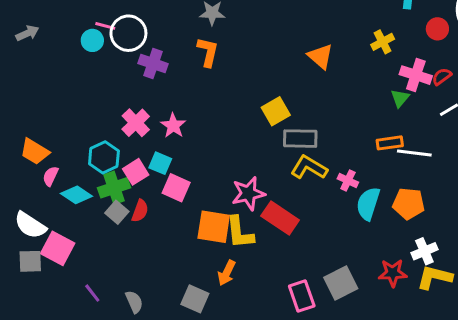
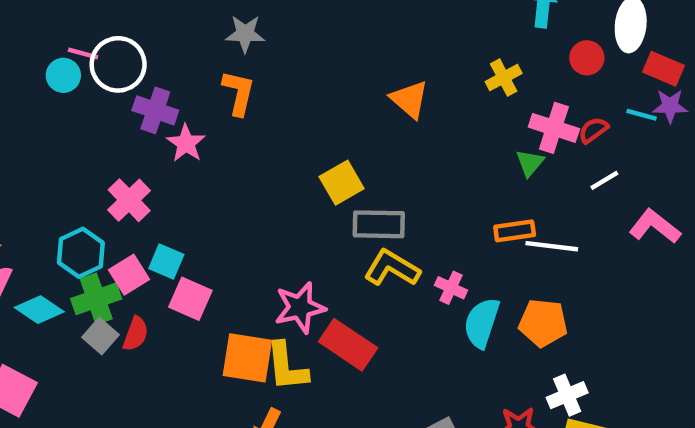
pink star: (173, 126) -> (186, 143), moved

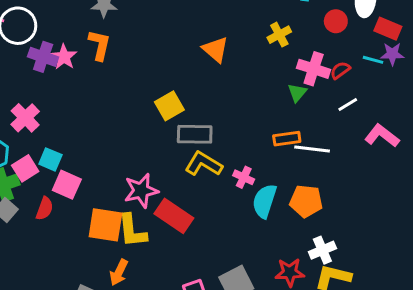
pink star: (186, 143) -> (64, 57), moved
red semicircle: (136, 334) -> (45, 208), moved

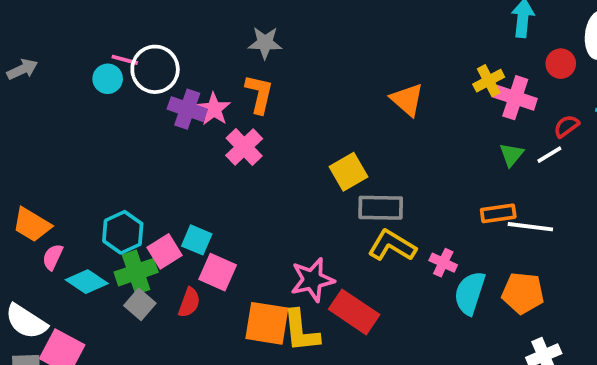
pink cross: (314, 69) -> (515, 98), moved
white line: (348, 104) -> (549, 155), moved
pink cross: (25, 118) -> (244, 147), moved

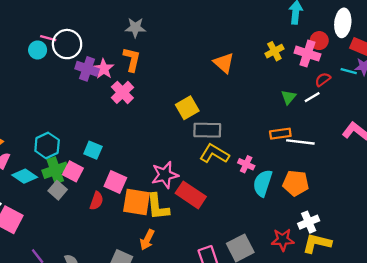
pink cross: (515, 98) -> (307, 54), moved
pink square: (165, 251) -> (73, 171), moved, turned -30
pink square: (218, 272) -> (115, 182), moved
red semicircle: (189, 302) -> (96, 201), moved

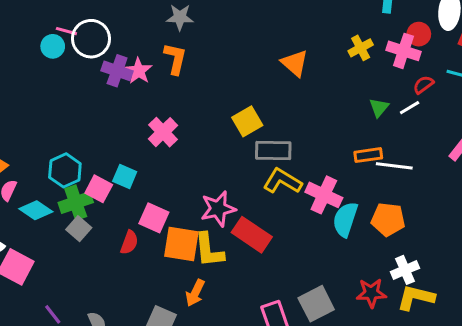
pink cross: (122, 92) -> (163, 132), moved
pink cross: (246, 164) -> (324, 195), size x1.6
pink square: (73, 171) -> (99, 189), moved

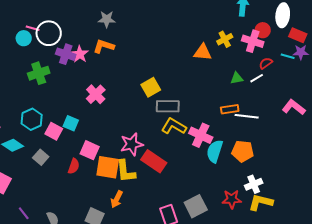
orange L-shape: (175, 59) -> (104, 46), turned -85
orange triangle: (295, 63) -> (203, 52), moved, turned -36
green triangle: (379, 108) -> (237, 78), turned 40
green cross: (76, 203) -> (39, 73), moved

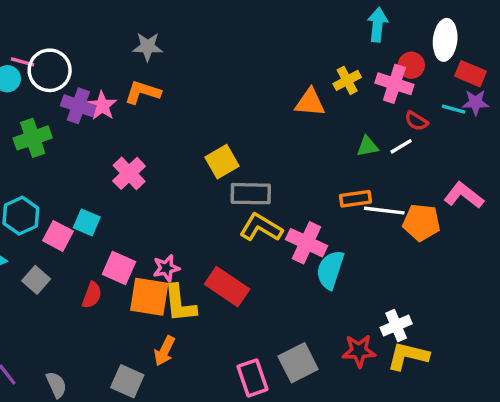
red semicircle: (266, 63) -> (416, 121), turned -112
pink star: (132, 144) -> (166, 268), moved, size x0.7
orange pentagon: (243, 151) -> (421, 222), moved

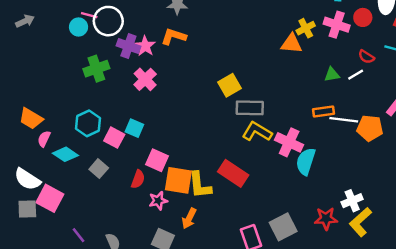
yellow cross: (347, 80) -> (306, 28), moved
pink cross: (394, 84) -> (337, 25), moved
pink cross: (129, 173) -> (145, 79), moved
pink star: (166, 268) -> (158, 201), moved
yellow L-shape: (408, 356) -> (360, 222), turned -56

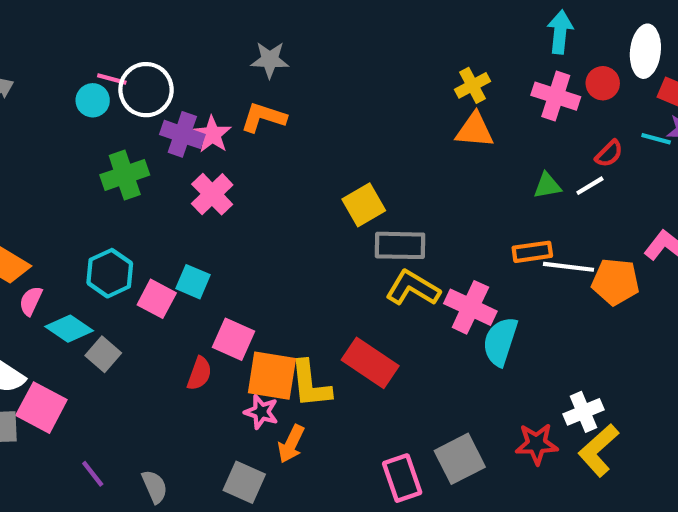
yellow cross: (306, 28) -> (473, 85), moved
red semicircle: (366, 57) -> (609, 154), turned -77
gray square: (99, 169) -> (103, 354), moved
pink star: (158, 201) -> (261, 412), moved, turned 30

